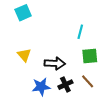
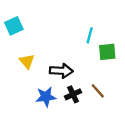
cyan square: (23, 13) -> (14, 26), moved
green square: (90, 56) -> (107, 52), moved

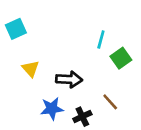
green square: (107, 52) -> (121, 58), turned -30
black cross: (73, 94) -> (82, 117), moved

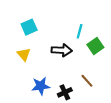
cyan square: (16, 29) -> (29, 27), moved
black arrow: (69, 79) -> (62, 50), moved

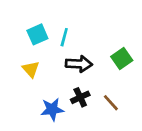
cyan line: (80, 31) -> (64, 37), moved
black cross: (65, 92) -> (80, 97), moved

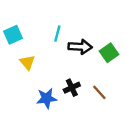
cyan square: (37, 34) -> (13, 35), moved
black arrow: (79, 64) -> (80, 47), moved

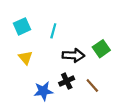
cyan square: (13, 35) -> (22, 26), moved
black arrow: (80, 47) -> (73, 55), moved

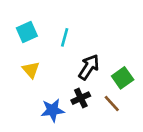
green square: (101, 49) -> (123, 78), moved
black arrow: (73, 55) -> (89, 67), turned -60

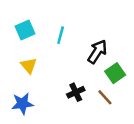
black arrow: (89, 67) -> (97, 52), moved
blue star: (52, 110) -> (22, 104), moved

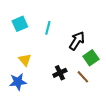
yellow triangle: (29, 66) -> (25, 60), moved

